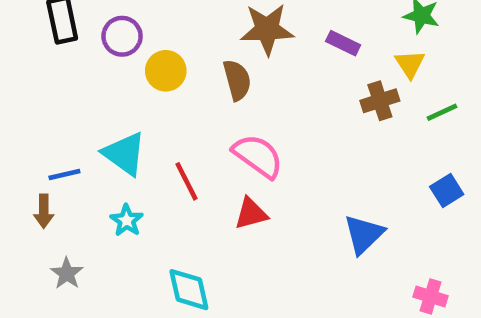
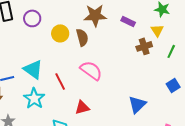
yellow circle: (166, 71) -> (60, 33), moved
green line: (442, 112) -> (171, 51), turned -40
red triangle: (251, 214) -> (82, 107), moved
cyan star: (127, 220) -> (34, 98), size x1.5

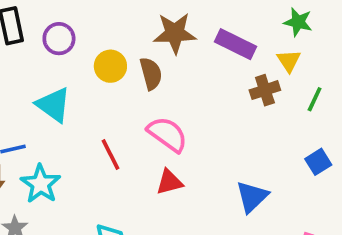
purple rectangle: (128, 21) -> (235, 44), size x1.5
cyan triangle: (33, 69) -> (53, 105), moved
cyan star: (34, 98) -> (41, 184), moved
red triangle: (82, 107) -> (169, 182), moved

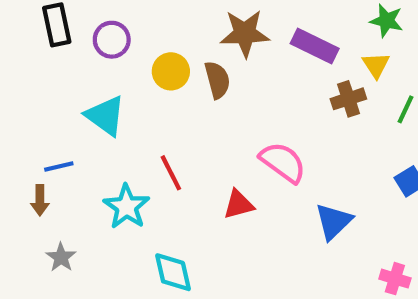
pink semicircle: (167, 134) -> (283, 162), moved
cyan star: (41, 184) -> (126, 207), moved

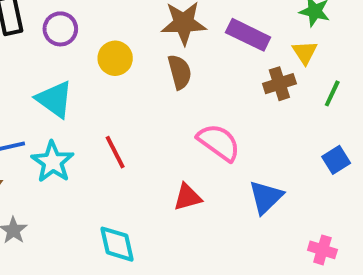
brown semicircle: (217, 80) -> (180, 72), moved
red triangle: (239, 205) -> (187, 197), moved
cyan star: (126, 207) -> (53, 162), moved

